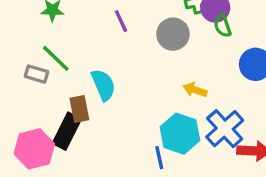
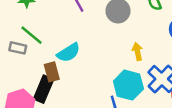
cyan semicircle: (103, 85) -> (69, 53), turned 85
yellow arrow: (195, 90) -> (137, 51), turned 63

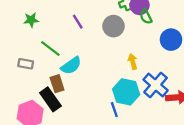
green line: (32, 35) -> (50, 49), moved
black rectangle: (44, 89) -> (50, 99), turned -55

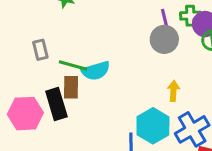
purple line: (78, 22) -> (165, 19), moved
green line: (50, 49) -> (73, 66), moved, turned -40
gray rectangle: (26, 64) -> (40, 50), turned 48

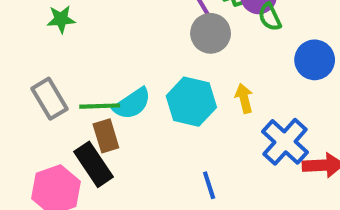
gray rectangle: (40, 50) -> (50, 99), size x1.4
cyan hexagon: (153, 126) -> (191, 102), moved

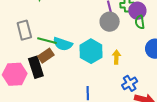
cyan semicircle: (132, 104) -> (63, 44), turned 36
brown rectangle: (106, 136) -> (46, 56), turned 56
blue cross: (285, 142) -> (130, 83), size x0.7

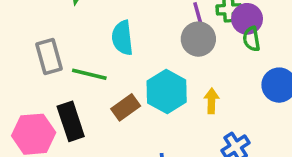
cyan semicircle: (63, 44) -> (122, 38), moved, turned 66
brown rectangle: (46, 56) -> (126, 107), moved

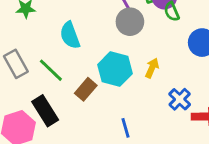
green line: (89, 74) -> (51, 70), turned 44
yellow arrow: (211, 101) -> (152, 68), turned 36

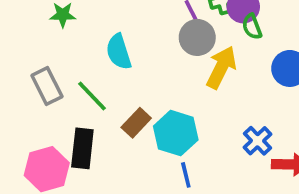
yellow arrow: (152, 68) -> (221, 67), moved, size x1.6
cyan hexagon: (115, 69) -> (176, 133), moved
black rectangle: (45, 111) -> (82, 148), turned 36

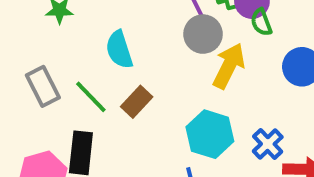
brown rectangle: (136, 123) -> (137, 102), moved
cyan hexagon: (176, 133) -> (210, 134), moved

